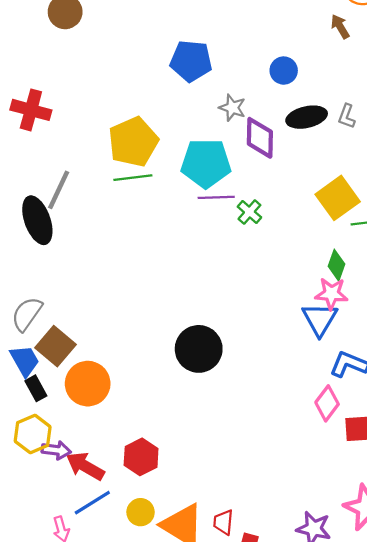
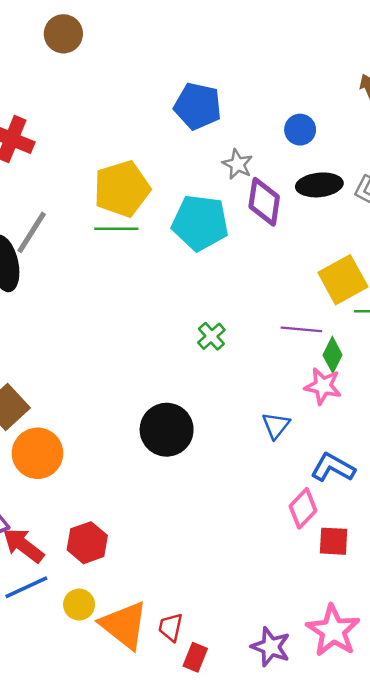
purple line: (216, 197) -> (301, 329), moved
green cross: (249, 212) -> (211, 336), moved
blue triangle: (320, 319) -> (276, 425), moved, size x0.7

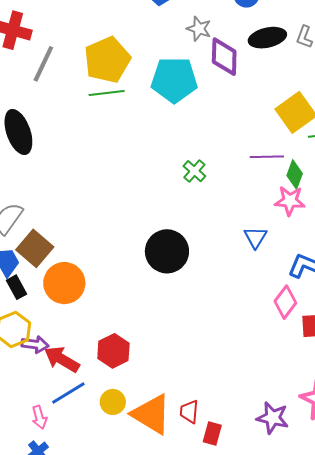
gray line: (32, 232) -> (43, 64), moved

